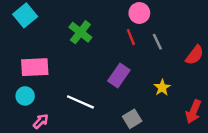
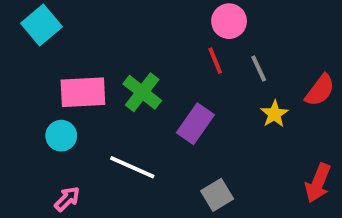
green cross: (80, 32) -> (142, 92), moved
pink rectangle: (35, 67) -> (83, 92), moved
yellow star: (162, 88) -> (274, 114), moved
cyan circle: (25, 96) -> (61, 136), moved

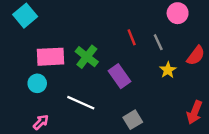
pink circle: (229, 21) -> (178, 13), moved
purple rectangle: (195, 124) -> (119, 76), turned -70

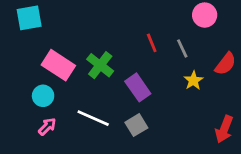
cyan square: (25, 16) -> (29, 18), turned 30
pink rectangle: (51, 57) -> (58, 65), turned 36
gray square: (133, 120) -> (136, 125), moved
pink arrow: (41, 122) -> (47, 126), moved

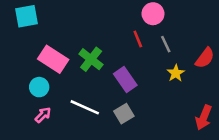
pink circle: (205, 15) -> (153, 14), moved

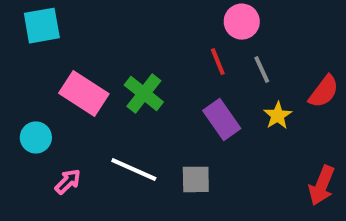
purple rectangle: (125, 79) -> (222, 119), moved
cyan circle: (39, 87) -> (36, 137), moved
gray square: (124, 114) -> (196, 179), turned 30

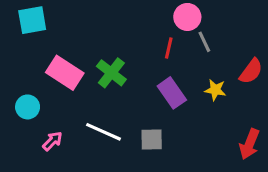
red line: (218, 62) -> (169, 48), turned 35
gray line: (262, 70) -> (204, 42), moved
yellow star: (278, 115) -> (215, 90), turned -30

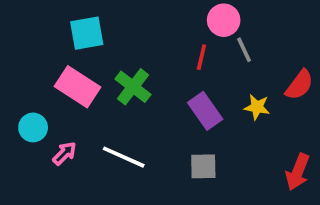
cyan square: (32, 20) -> (87, 33), moved
gray square: (152, 140) -> (203, 166), moved
pink arrow: (52, 141) -> (65, 153), moved

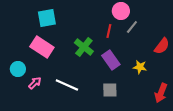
gray line: (244, 50) -> (132, 27), turned 64
green cross: (133, 87) -> (84, 47), moved
yellow star: (257, 107) -> (140, 67), moved

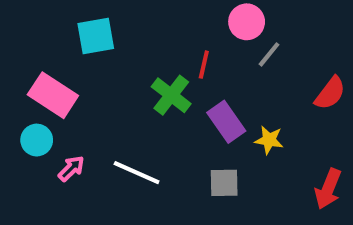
red line: (109, 31) -> (204, 65), moved
pink rectangle: (42, 47) -> (53, 95), moved
yellow star: (140, 67) -> (269, 140), moved

